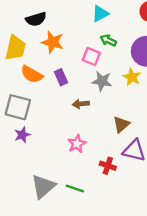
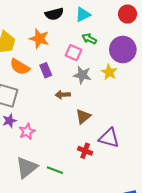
black semicircle: (36, 19) -> (54, 14), moved
brown triangle: (121, 124) -> (83, 117), moved
pink star: (77, 144) -> (27, 131), moved

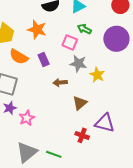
yellow star: (109, 72) -> (97, 75), moved

